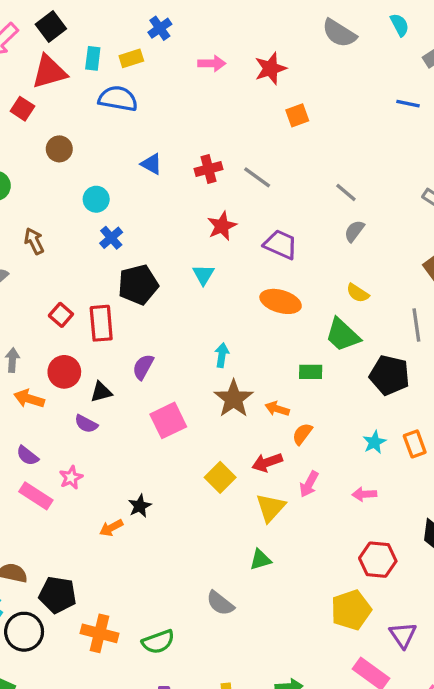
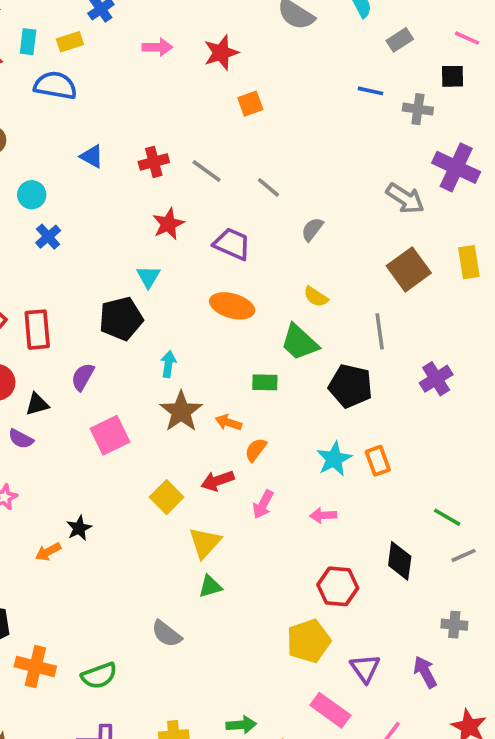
gray line: (346, 192) -> (269, 187), moved
black pentagon: (138, 285) -> (121, 319), moved
cyan star: (374, 442) -> (334, 459), size x1.4
yellow triangle: (270, 508) -> (205, 543), moved

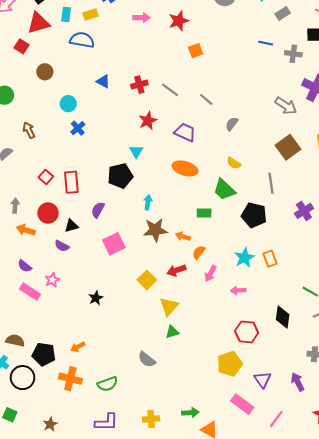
brown star: (181, 412) -> (155, 230), turned 30
pink arrow: (263, 504) -> (210, 274), moved
orange arrow: (48, 552) -> (78, 347), moved

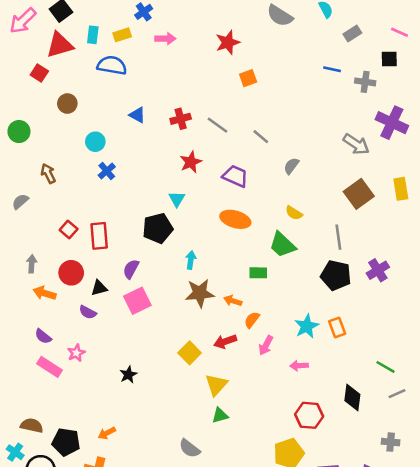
pink arrow: (141, 18) -> (165, 39), moved
black pentagon: (254, 215) -> (336, 275), moved
pink square: (114, 244) -> (137, 301), moved

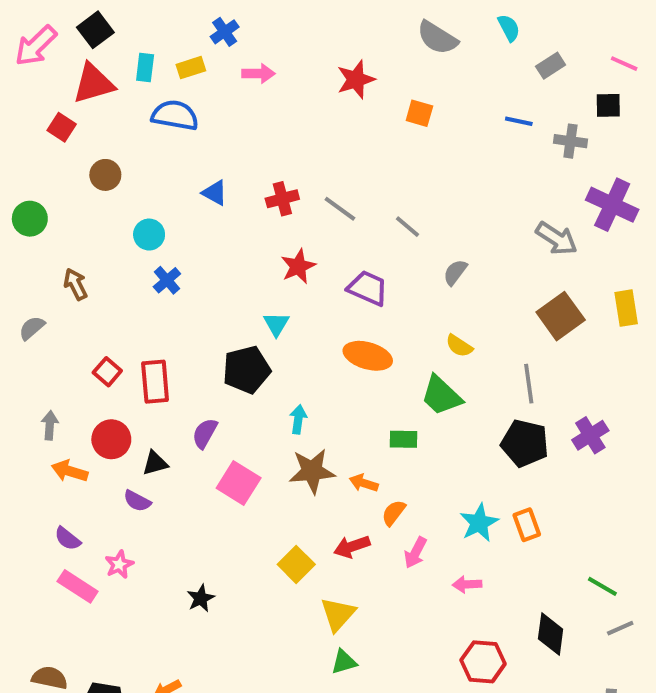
orange square: (248, 78) -> (419, 113), moved, turned 36
pink square: (137, 301) -> (239, 483), moved, turned -32

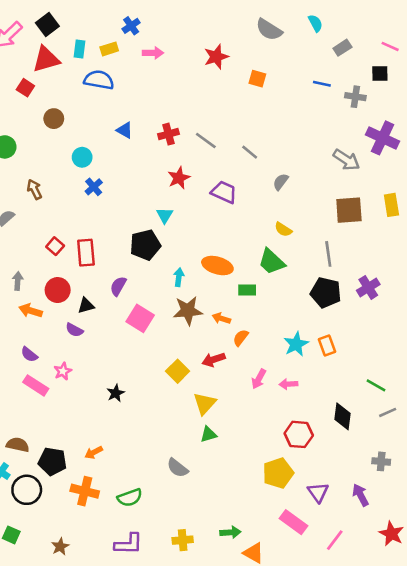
brown square: (561, 316) -> (349, 210), turned 32
orange ellipse: (368, 356) -> (217, 266), moved
pink arrow: (415, 553) -> (259, 379), moved

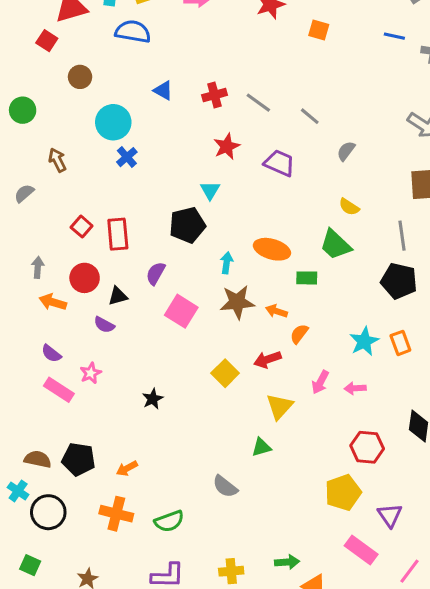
cyan circle: (82, 157) -> (113, 122), size x1.5
yellow triangle: (205, 403) -> (280, 406), moved
black pentagon: (52, 461) -> (79, 459), moved

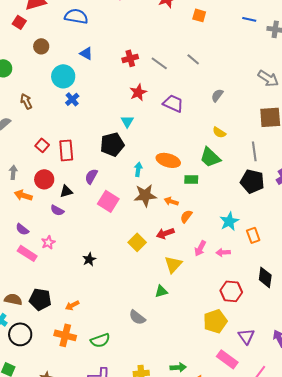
blue triangle: (163, 91) -> (86, 53), moved
gray line: (310, 116) -> (193, 59), moved
orange rectangle: (400, 343) -> (253, 235), moved

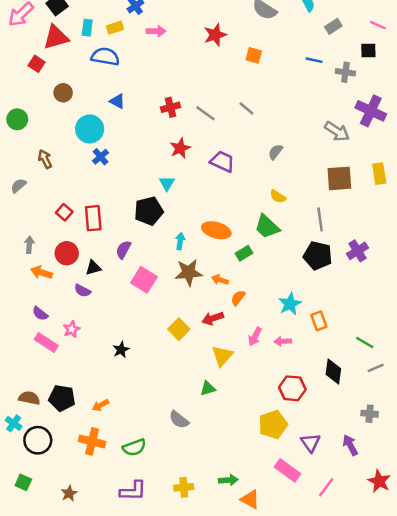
green rectangle: (191, 179) -> (244, 253), turned -32

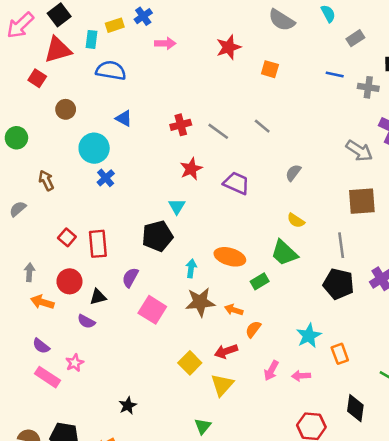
yellow rectangle: (115, 28) -> (115, 25), moved
black star: (121, 350) -> (128, 406), moved
yellow triangle: (222, 356) -> (222, 385), moved
green triangle: (208, 388) -> (203, 426), moved, turned -35

